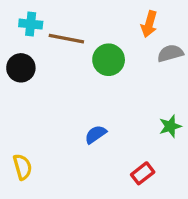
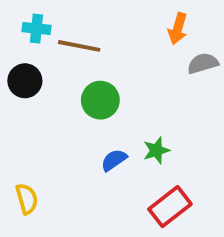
green circle: (109, 60) -> (100, 100), moved
green star: (170, 126) -> (156, 150), moved
red rectangle: (143, 173) -> (170, 207), size x1.5

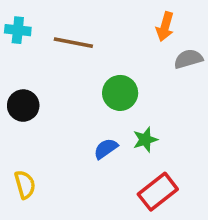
cyan cross: (36, 29) -> (18, 30), moved
black circle: (25, 81) -> (23, 106), moved
green circle: (100, 100) -> (120, 93), moved

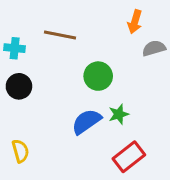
cyan cross: (18, 30) -> (15, 48), moved
blue semicircle: (106, 149) -> (86, 122), size x1.5

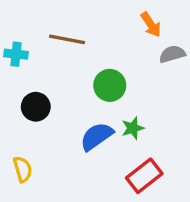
orange arrow: (135, 22) -> (151, 25), turned -50
black circle: (19, 86) -> (36, 107), moved

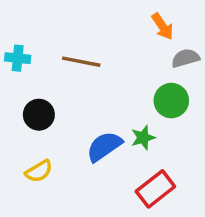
brown line: (67, 39) -> (81, 62), moved
green circle: (110, 85) -> (171, 101), moved
yellow semicircle: (23, 169) -> (39, 171), moved, turned 75

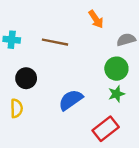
orange arrow: (162, 26) -> (96, 19), moved
green star: (143, 138) -> (116, 94), moved
yellow semicircle: (39, 171) -> (16, 108), moved, turned -60

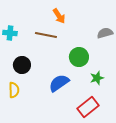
orange arrow: (96, 19) -> (59, 16), moved
green circle: (116, 69) -> (79, 57), moved

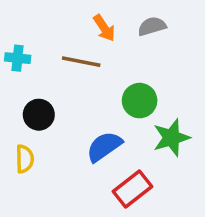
gray semicircle: (105, 33) -> (152, 26), moved
green star: (97, 78) -> (171, 138), size x1.5
red rectangle: (88, 107) -> (133, 189), moved

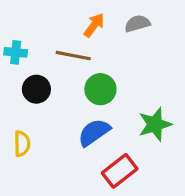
orange arrow: (104, 28) -> (94, 25), turned -110
green circle: (140, 101) -> (100, 89), moved
black circle: (39, 115) -> (36, 89), moved

